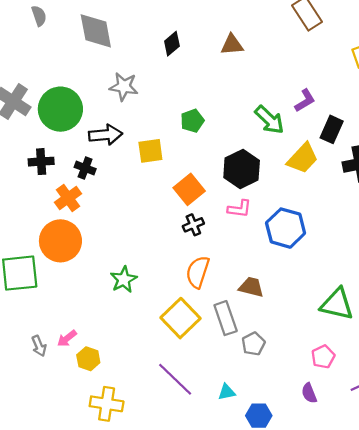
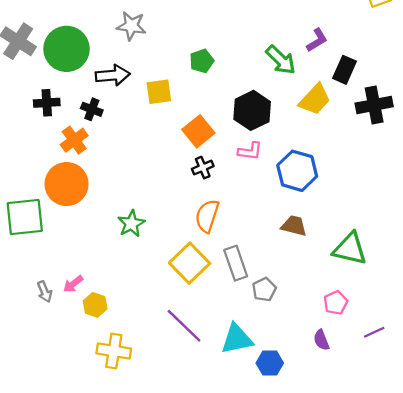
brown trapezoid: (251, 287) -> (294, 226), moved
cyan triangle: (227, 392) -> (237, 339), size x1.8

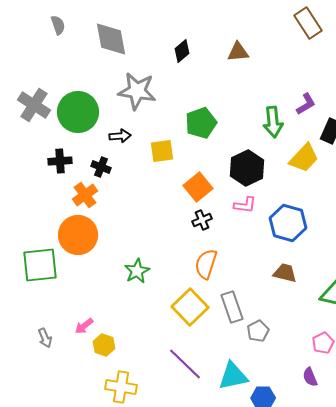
gray star: (131, 26) -> (137, 91), size x1.4
green arrow: (281, 60) -> (273, 122), turned 40
green pentagon: (202, 61) -> (201, 123), size x1.4
black arrow: (113, 75) -> (120, 136), size x0.7
gray arrow: (45, 292) -> (45, 338), moved

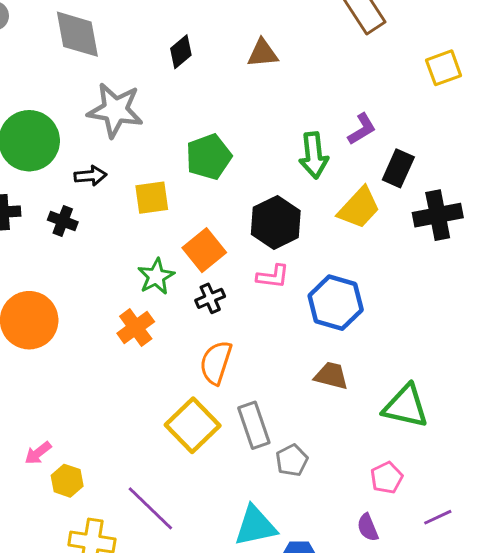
orange cross: (85, 195) -> (136, 327), moved
green star: (137, 271) -> (156, 276), moved
purple line: (185, 364) -> (150, 508), moved

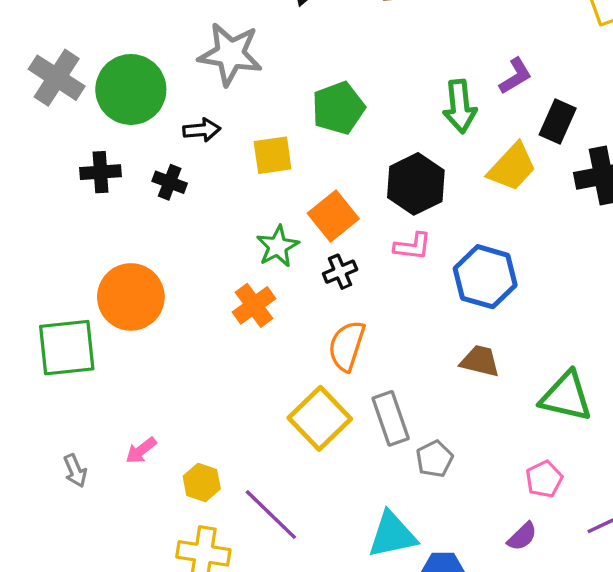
yellow hexagon: (67, 481) -> (202, 482), moved
purple semicircle: (368, 527) -> (522, 536), turned -112

